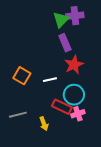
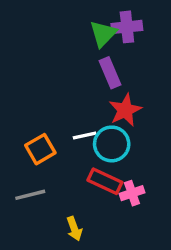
orange square: (22, 76) -> (40, 149), moved, turned 30
cyan circle: (74, 95) -> (112, 144), moved
yellow arrow: (44, 124) -> (74, 229), moved

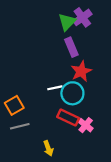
purple cross: (127, 27) -> (82, 17), turned -30
orange square: (40, 149) -> (14, 105), moved
pink cross: (132, 193) -> (86, 125), turned -32

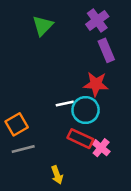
green triangle: (67, 22) -> (43, 26), moved
purple rectangle: (71, 47) -> (106, 50), moved
red star: (81, 71) -> (96, 84), turned 30

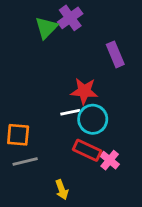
purple cross: (97, 20) -> (70, 18), moved
red star: (96, 84) -> (84, 91), moved
orange square: (17, 124) -> (18, 135), turned 35

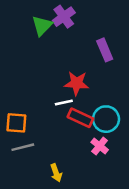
cyan circle: (93, 119) -> (106, 119), moved
red rectangle: (87, 150) -> (80, 118), moved

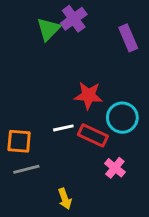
purple rectangle: (105, 50) -> (128, 38), moved
white line: (64, 102) -> (63, 128), moved
cyan circle: (106, 119) -> (122, 118), moved

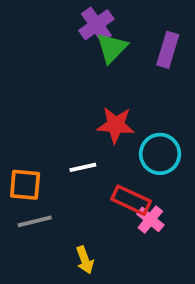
green triangle: (49, 29) -> (112, 48), moved
purple rectangle: (128, 38) -> (168, 50), turned 40
red rectangle: (93, 135) -> (131, 200), moved

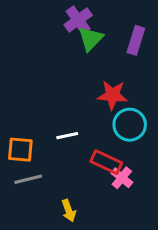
red star: (116, 125) -> (112, 95), moved

